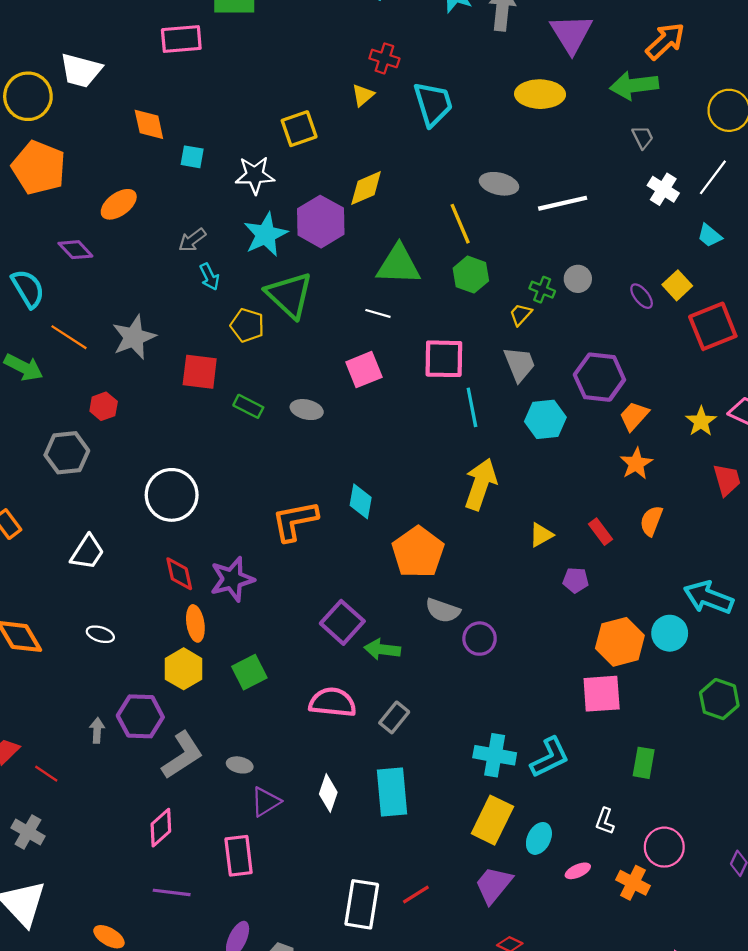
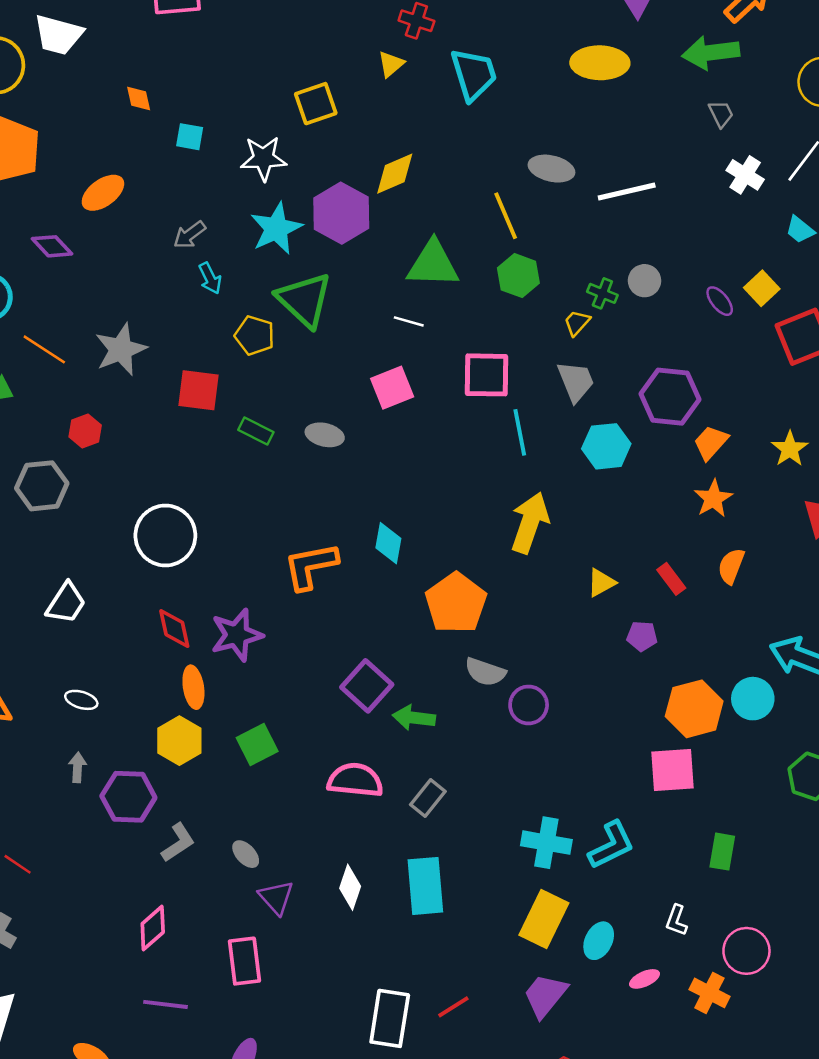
orange diamond: (149, 124) -> (139, 98), size x0.7
gray arrow: (97, 730) -> (77, 767), moved
gray L-shape: (182, 755) -> (178, 843), size x0.7
gray ellipse: (240, 765) -> (246, 854), turned 35
purple triangle: (266, 802) -> (276, 897), turned -40

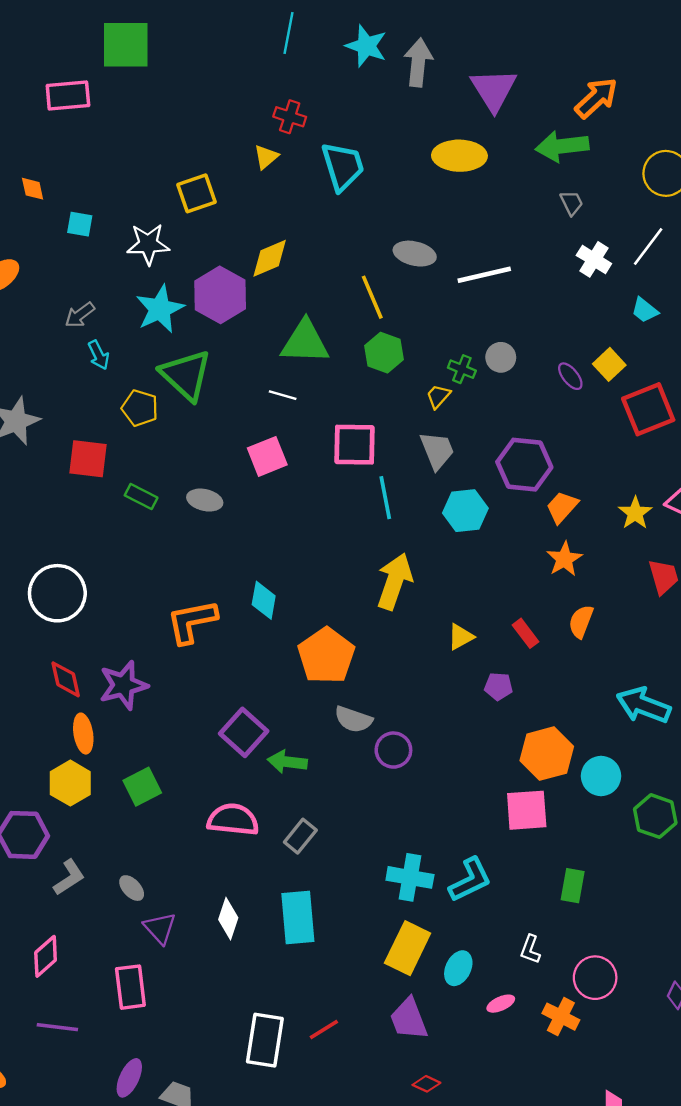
cyan circle: (753, 699) -> (601, 776), moved
purple trapezoid: (545, 996) -> (409, 1019), turned -60

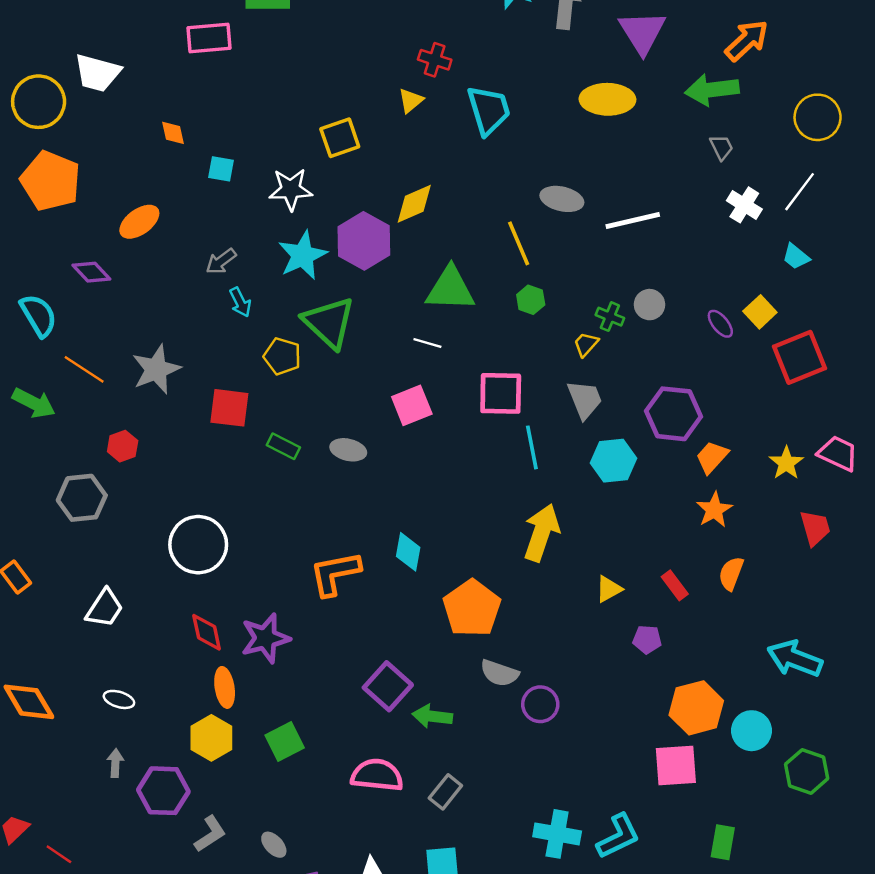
green hexagon: (384, 353) -> (531, 300), size x0.7

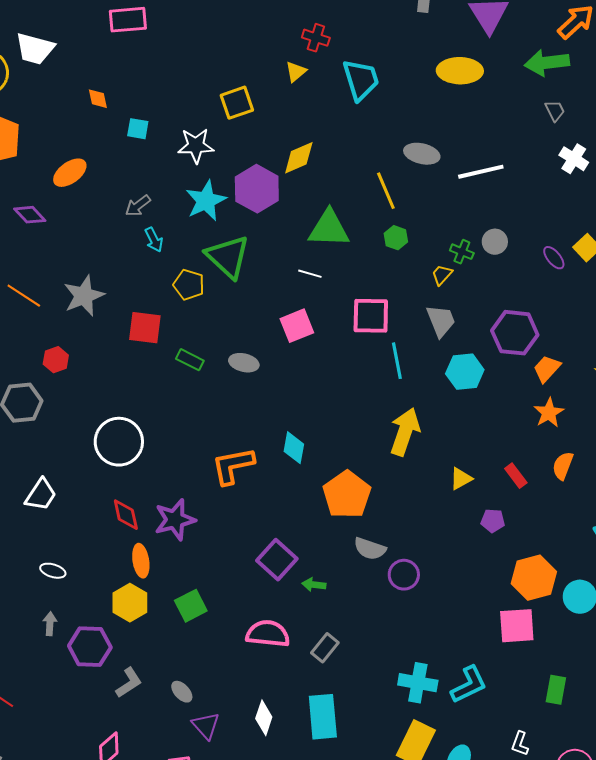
green arrow: (432, 716) -> (314, 585), size x0.7

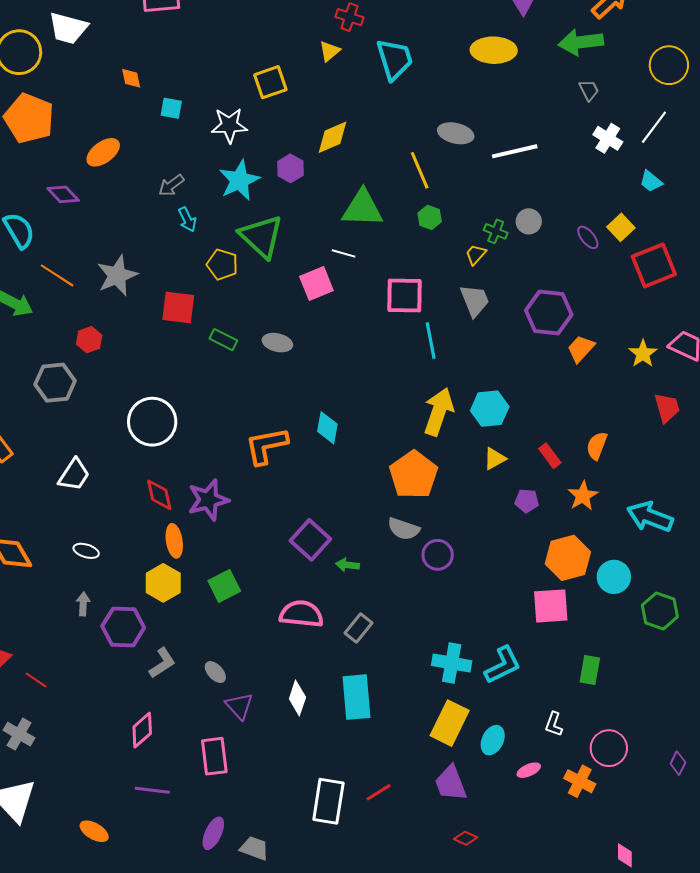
purple hexagon: (257, 189) -> (290, 168), size x0.6
pink square: (297, 326) -> (316, 283), moved
cyan hexagon: (465, 372) -> (490, 409), moved
orange star: (549, 413) -> (583, 496), moved
orange pentagon: (347, 495) -> (414, 475), moved

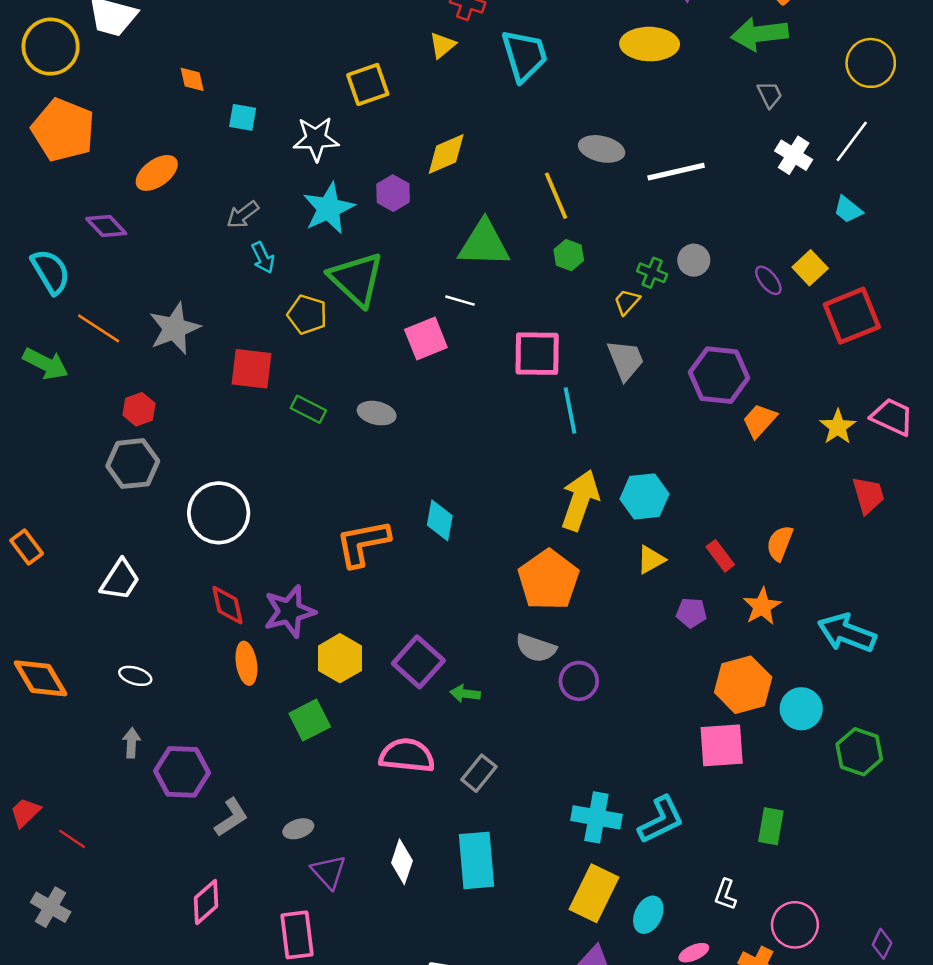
gray hexagon: (55, 383) -> (133, 464), moved
yellow hexagon: (163, 583) -> (340, 658), moved
gray ellipse: (215, 672) -> (298, 829), turned -65

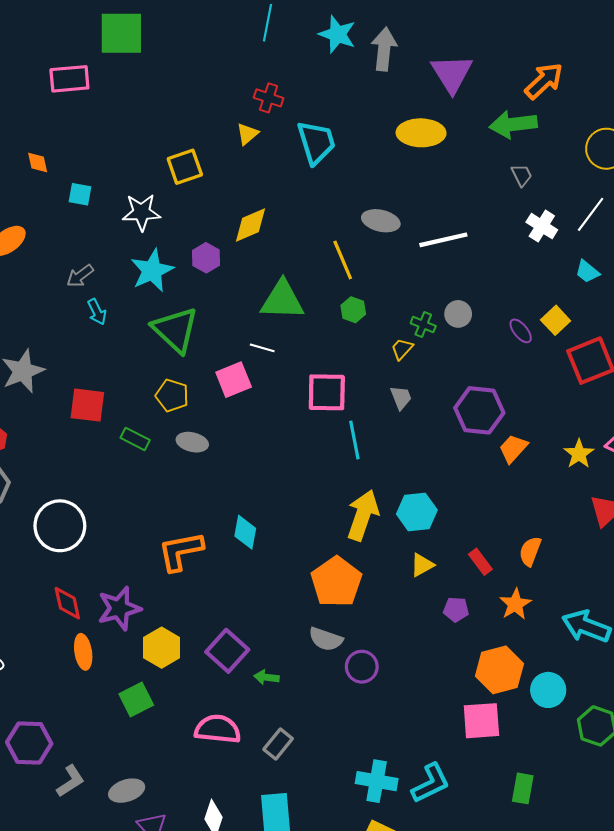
yellow pentagon: (307, 314) -> (172, 396), moved
gray trapezoid: (626, 360) -> (401, 398), size x0.7
gray ellipse: (298, 829) -> (127, 791), size x1.4

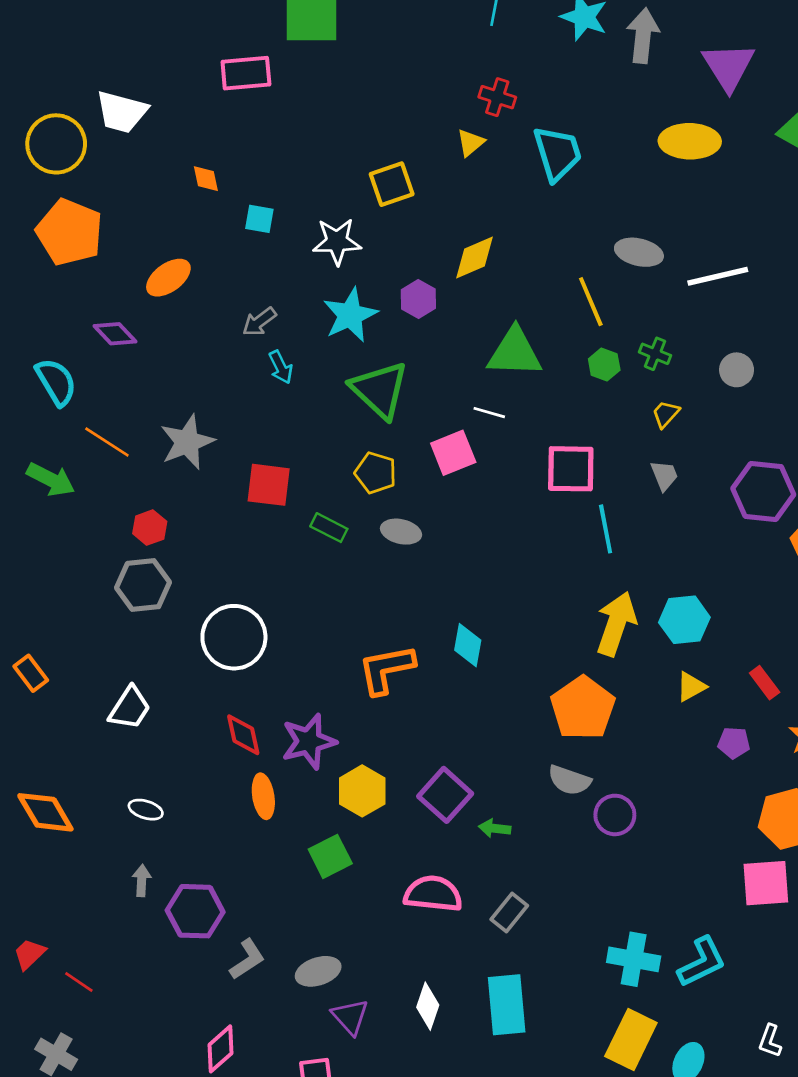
green cross: (423, 325) -> (655, 354), moved

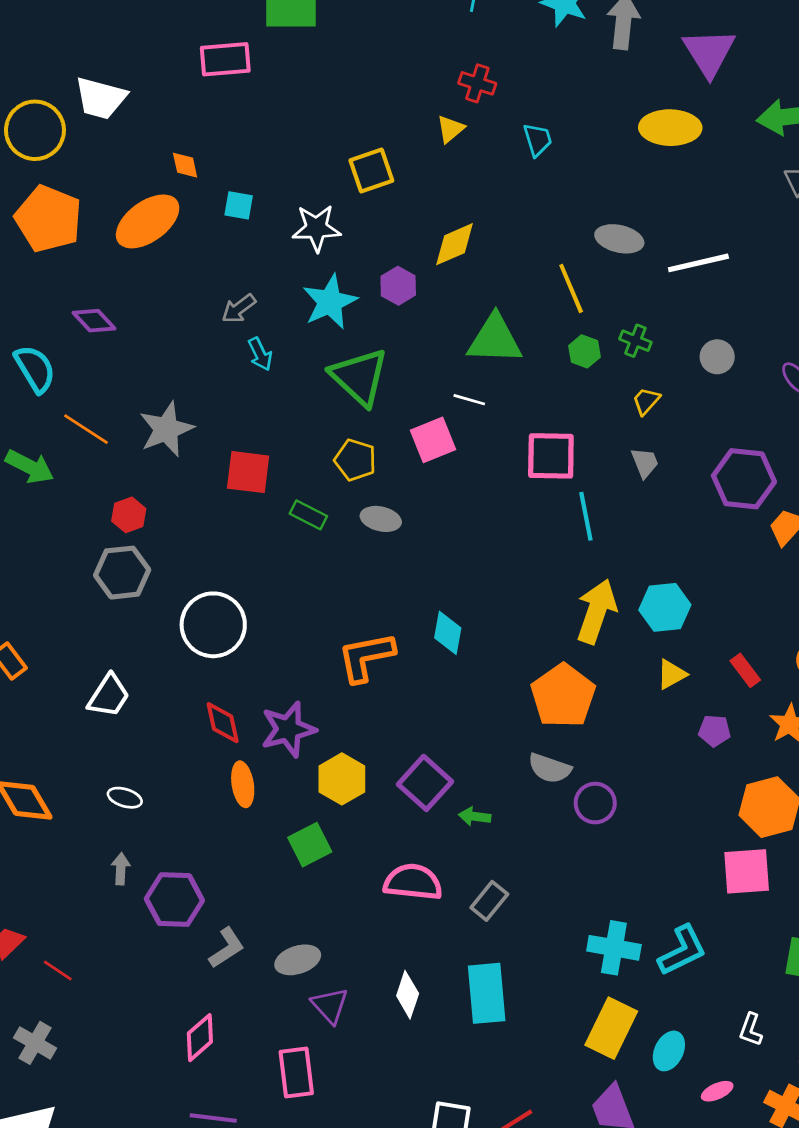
cyan trapezoid: (557, 153) -> (538, 140), size x0.6
orange ellipse: (168, 278) -> (148, 221), moved, size x1.4

